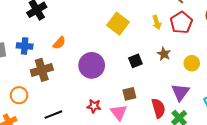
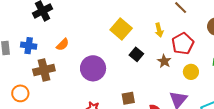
red pentagon: (181, 23) -> (183, 44), moved
black square: (135, 61) -> (136, 54), moved, turned -32

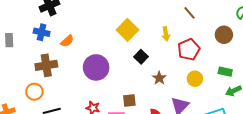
blue cross: (29, 46) -> (42, 32), moved
brown star: (164, 61) -> (159, 78), moved
orange circle: (20, 93) -> (34, 92), moved

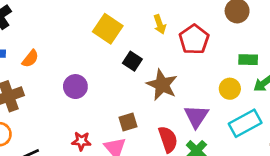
purple circle: (96, 67) -> (75, 87), size x0.7
brown star: (159, 78) -> (162, 85), size x1.6
yellow circle: (195, 79) -> (230, 89), moved

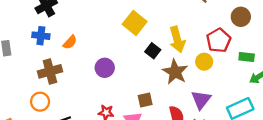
yellow arrow: (160, 24) -> (177, 39), moved, size x1.6
red pentagon: (194, 39) -> (219, 40), moved
yellow circle: (230, 89) -> (204, 62), moved

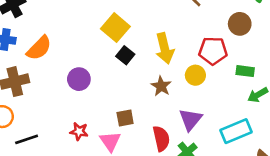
red pentagon: (219, 40) -> (213, 51), turned 30
orange semicircle: (70, 42) -> (39, 48), size x1.5
black square: (153, 51) -> (125, 55), moved
brown star: (175, 72) -> (161, 86), size x0.7

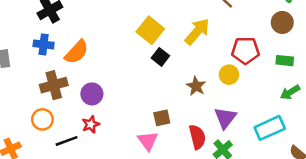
brown circle: (240, 24) -> (282, 22), moved
yellow arrow: (165, 48) -> (197, 32), moved, turned -124
green rectangle: (245, 71) -> (285, 61), moved
purple circle: (79, 79) -> (92, 94), moved
red star: (79, 131) -> (91, 124), moved, turned -30

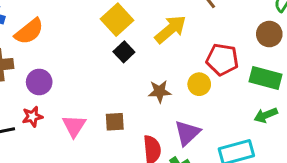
green rectangle: (285, 61) -> (266, 78), size x1.5
brown star: (196, 86) -> (159, 91), turned 30
pink triangle: (148, 141) -> (74, 126), moved

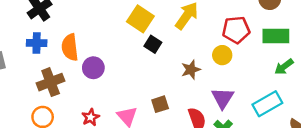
orange semicircle: (29, 31) -> (70, 47), turned 136
purple circle: (39, 82) -> (93, 68), moved

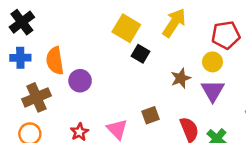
purple triangle: (223, 98) -> (213, 91), moved

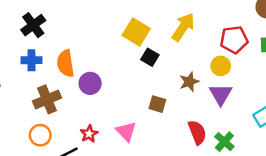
brown square: (151, 115) -> (157, 104), moved, turned 36

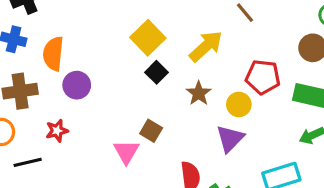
brown star: (189, 82) -> (199, 93), moved, turned -30
pink triangle: (126, 131) -> (126, 152), moved
red star: (89, 134) -> (57, 131), moved

